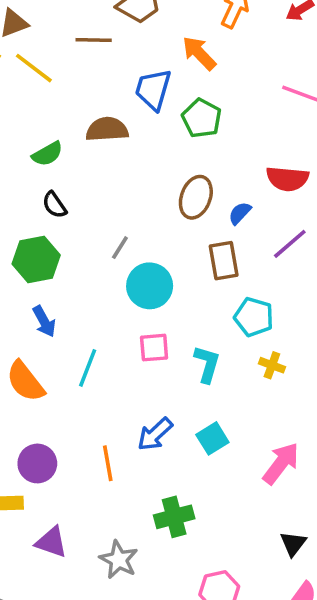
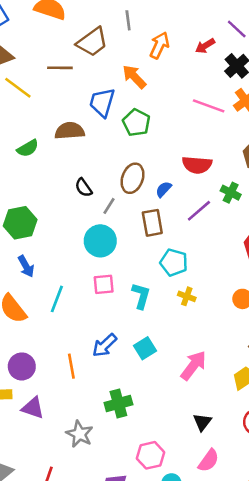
black semicircle: (55, 205) -> (84, 188), moved
gray line: (120, 248) -> (109, 206), moved
purple triangle: (51, 542) -> (33, 408), moved

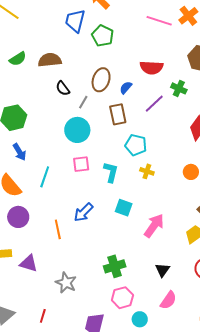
brown semicircle: (70, 131) -> (50, 60), moved
cyan square: (145, 348) -> (124, 208), moved, turned -36
purple circle: (22, 366) -> (18, 217), moved
green cross: (118, 404) -> (115, 266), moved

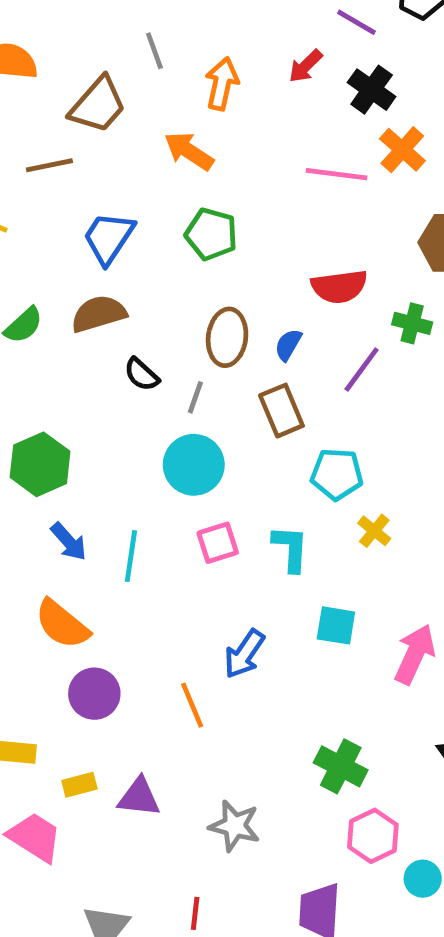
blue trapezoid: (75, 21) -> (109, 238), moved, turned 30
yellow cross: (147, 171) -> (374, 531), turned 32
cyan line: (45, 177) -> (131, 556), moved
green cross: (115, 266) -> (341, 766), turned -35

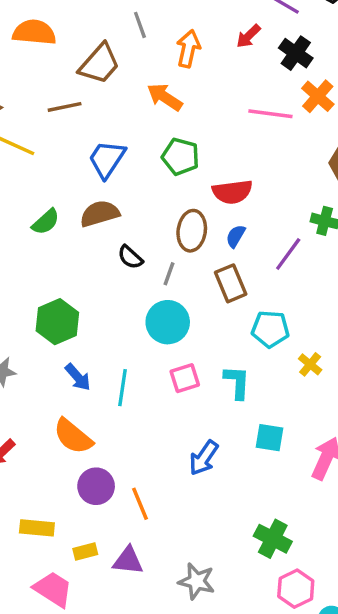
red semicircle: (339, 287) -> (232, 192), moved
yellow cross: (374, 531) -> (310, 364), moved
orange line: (192, 705) -> (140, 504), moved

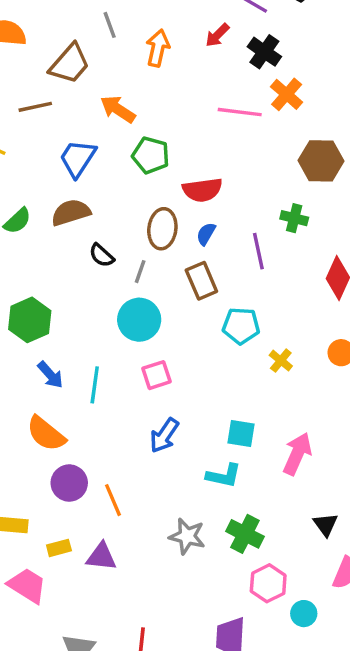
orange arrow: (165, 97) -> (118, 109), moved
purple line: (288, 254) -> (258, 251), turned -48
cyan L-shape: (237, 382) -> (224, 476), moved, turned 99
blue arrow: (204, 458) -> (164, 435), moved
gray star: (197, 581) -> (187, 536), moved

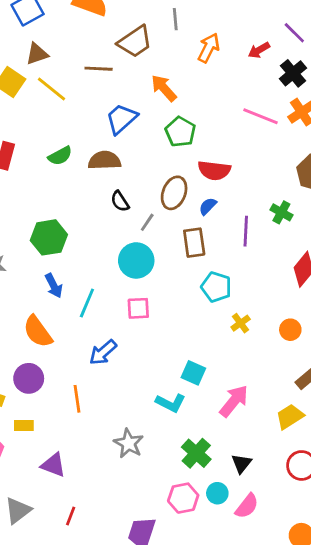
blue arrow: (164, 435) -> (103, 352), moved
purple circle: (69, 483) -> (29, 378), moved
green cross: (245, 534) -> (196, 453), moved
purple triangle: (101, 557) -> (53, 465), moved
cyan circle: (304, 614) -> (217, 493), moved

